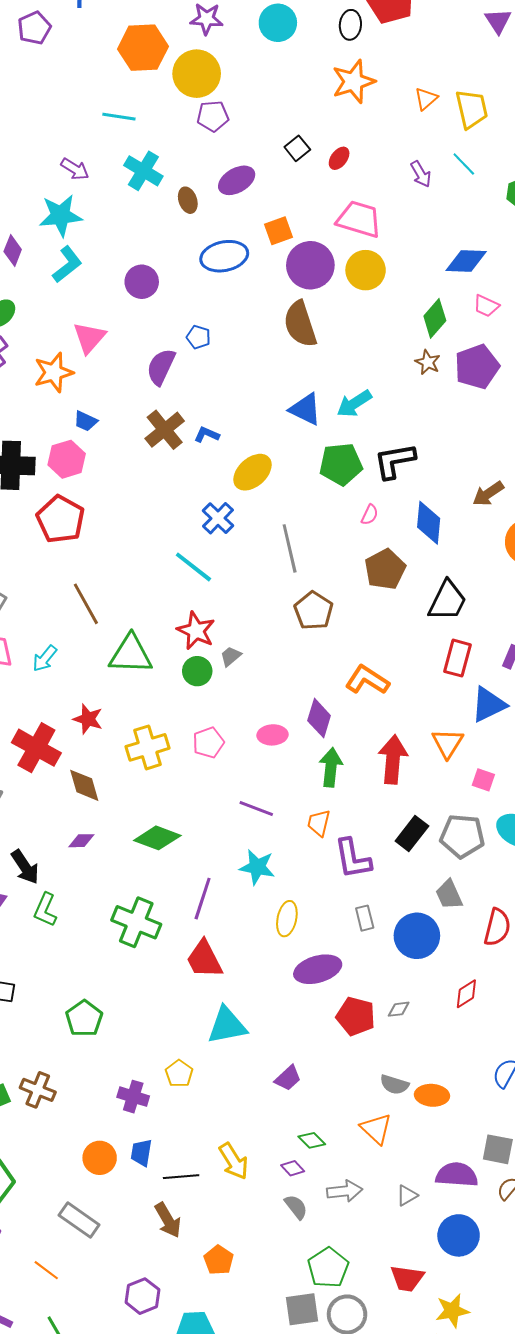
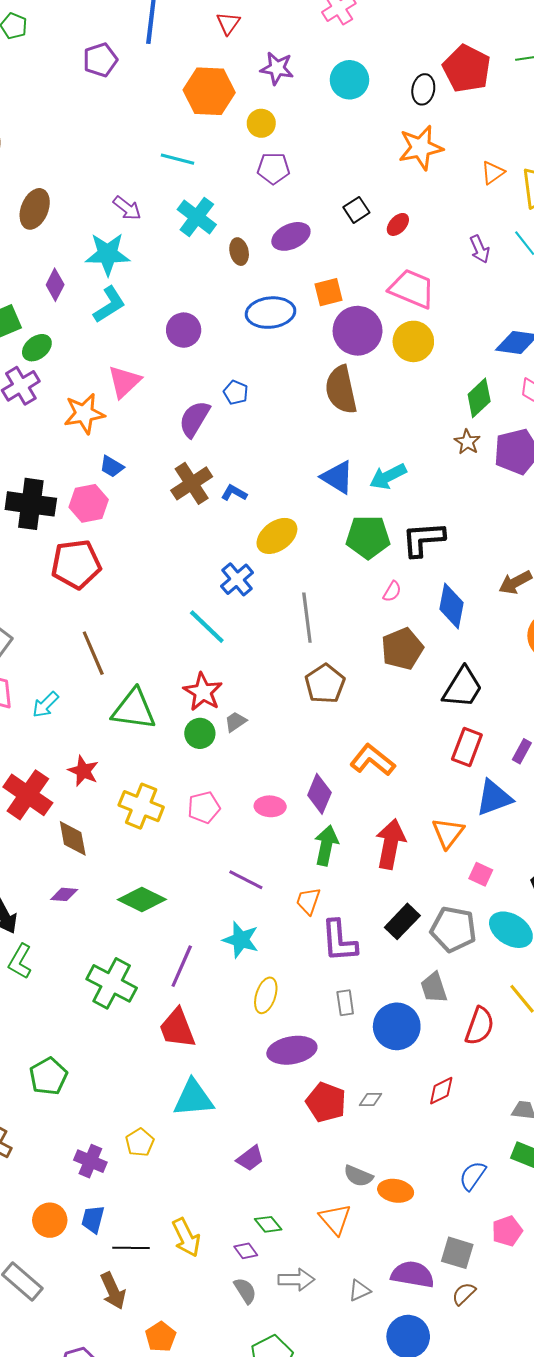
yellow circle: (197, 74) -> (261, 123), size x0.6
red pentagon: (60, 519) -> (76, 564), turned 30
yellow cross: (147, 747) -> (141, 806), turned 33

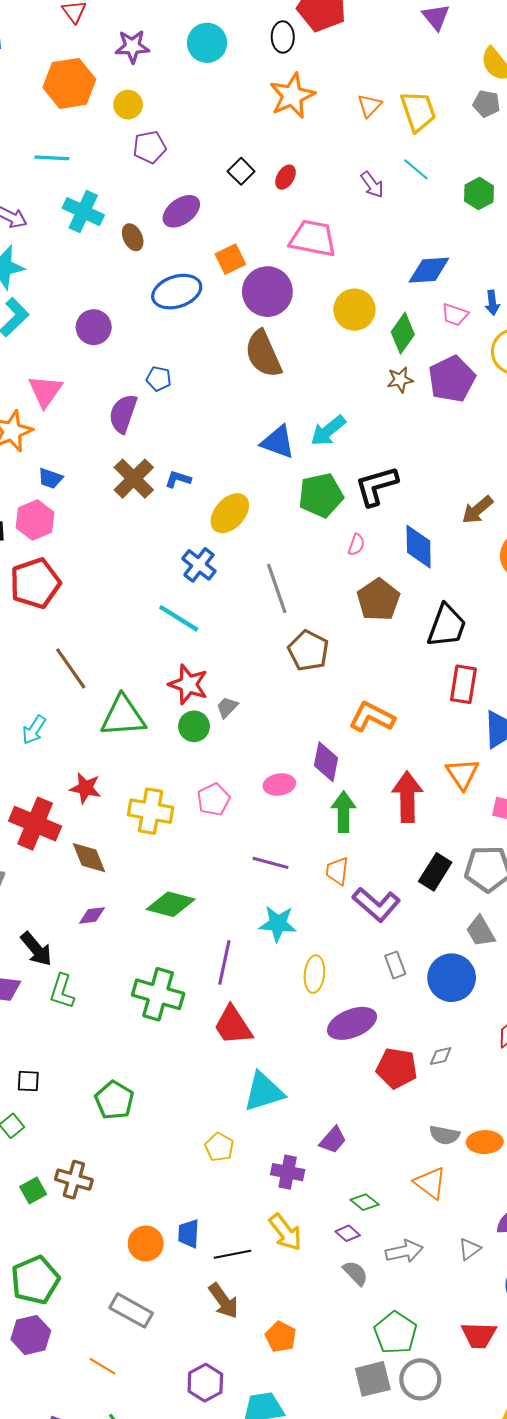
yellow circle: (413, 341) -> (354, 310), moved
brown star: (467, 442) -> (400, 380), turned -30
purple L-shape: (339, 941) -> (376, 904), turned -33
purple cross: (90, 1161) -> (288, 1172), moved

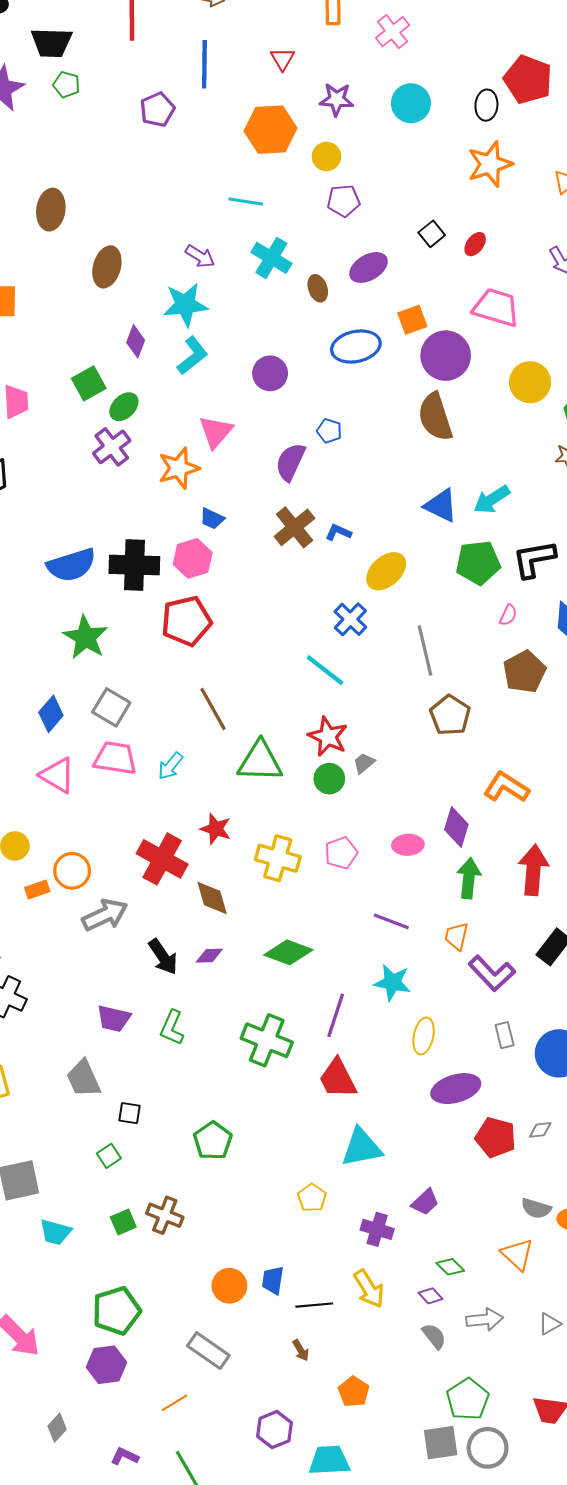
black arrow: (36, 949) -> (163, 957), moved
brown arrow: (224, 1301) -> (301, 1350), size x0.6
orange line: (103, 1366) -> (174, 1403), turned -68

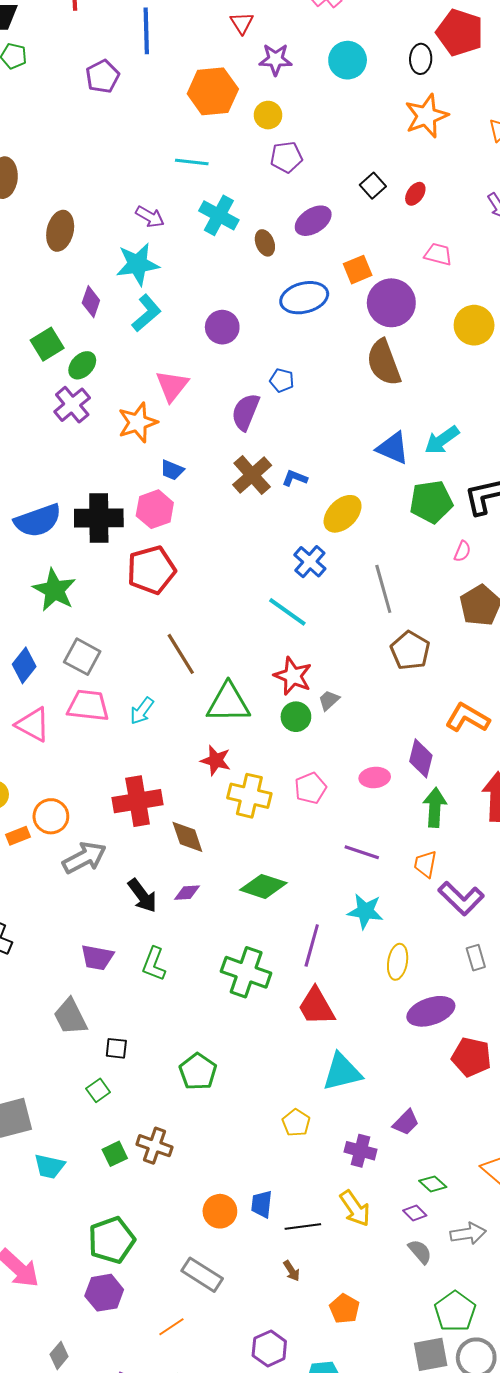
red triangle: (283, 59) -> (242, 23), moved
pink trapezoid: (496, 307) -> (438, 254), size x0.6
red star: (216, 829) -> (216, 760), moved
red cross: (162, 859) -> (138, 801), turned -36

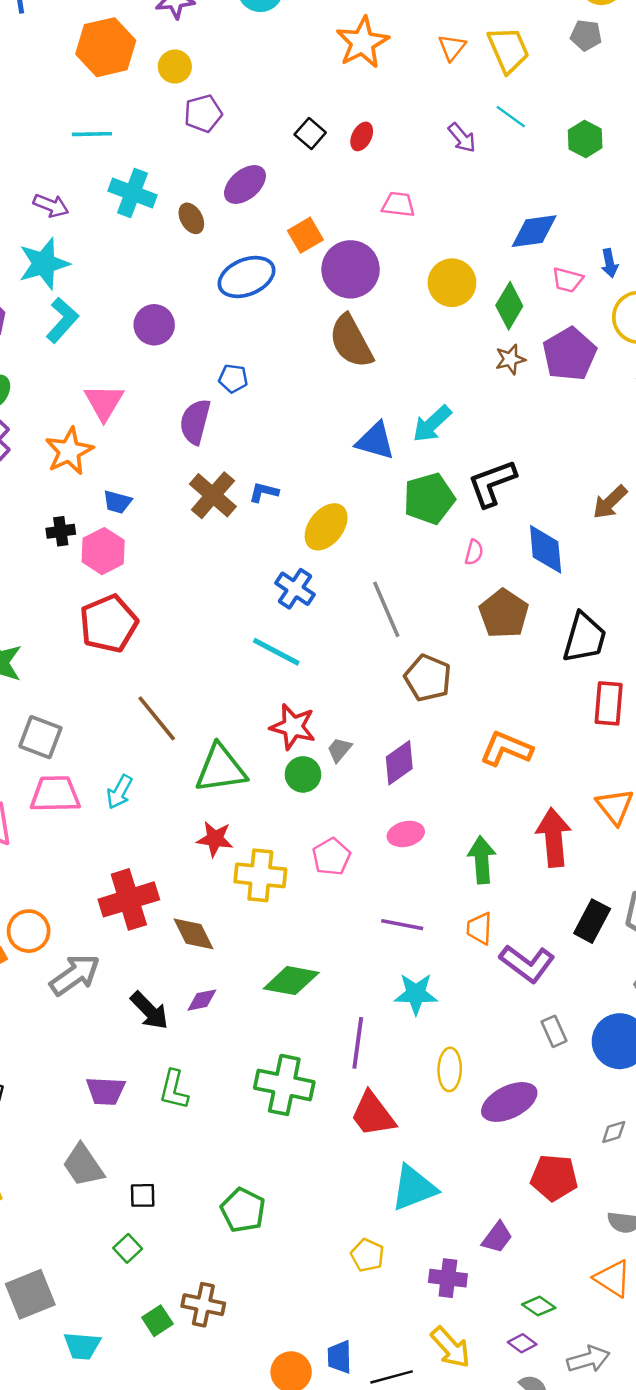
black cross: (99, 518) -> (61, 531), moved, size x0.5
purple diamond: (421, 758) -> (399, 763), moved, turned 48
yellow ellipse: (398, 962) -> (450, 1069), moved
red pentagon: (471, 1057) -> (554, 1178), moved

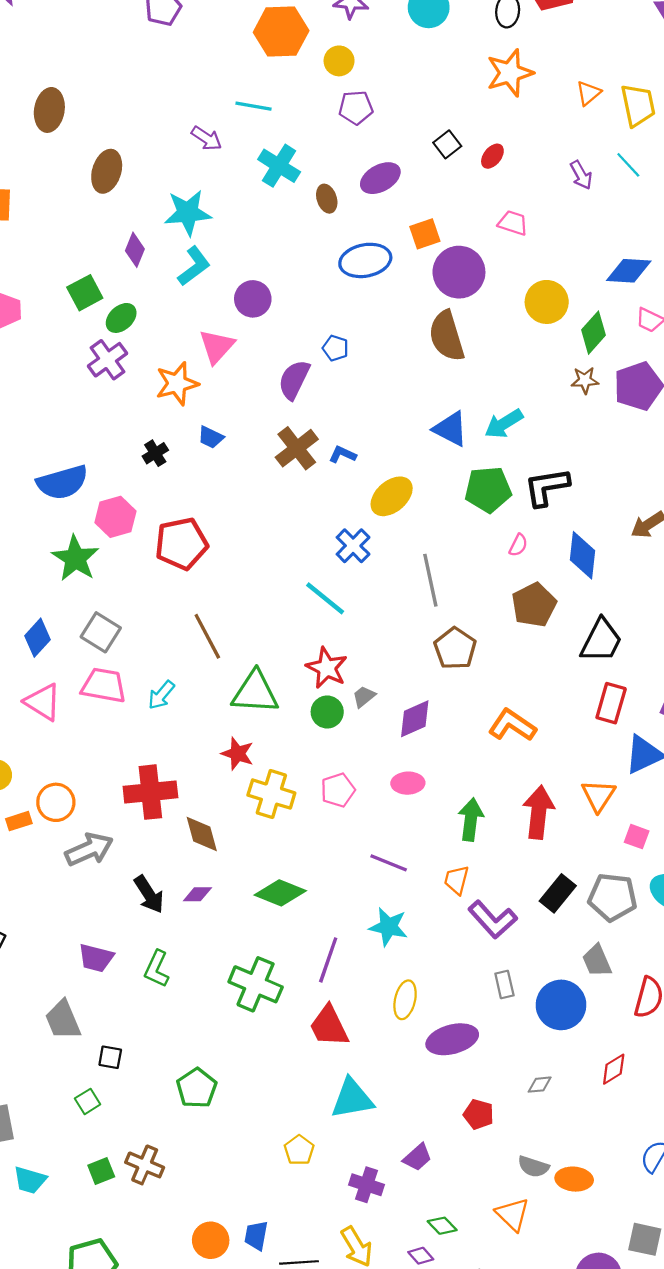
purple arrow: (51, 206) -> (207, 138), moved
purple circle: (154, 325) -> (253, 299), moved
black cross: (61, 531) -> (155, 453), turned -35
pink hexagon: (103, 551) -> (115, 517), moved
red pentagon: (554, 1178) -> (479, 1114), size x0.7

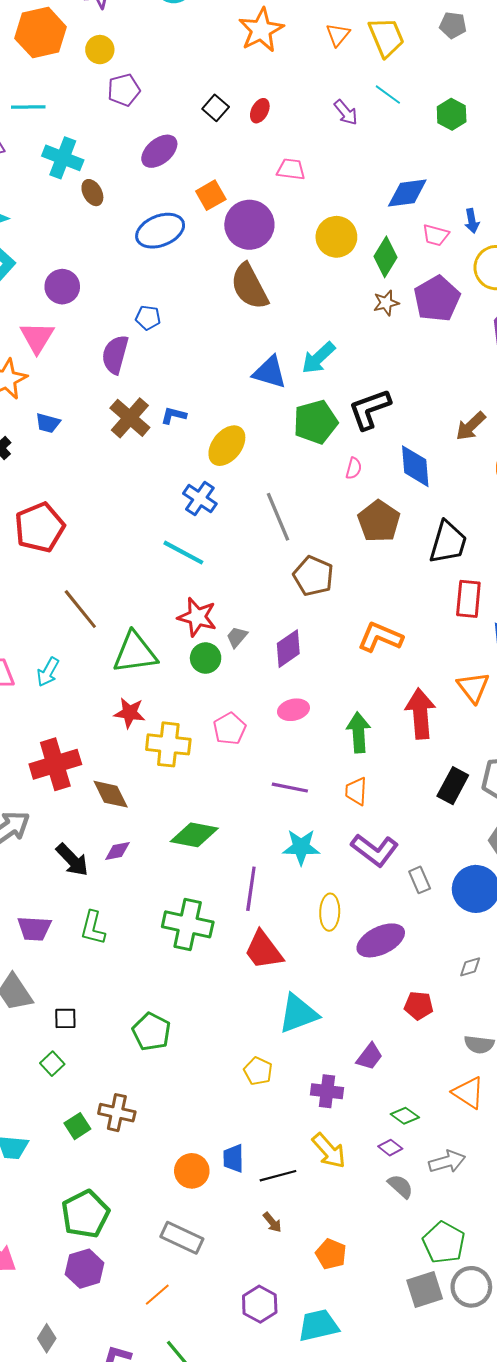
brown ellipse: (327, 199) -> (92, 193), moved
purple L-shape: (493, 920) -> (375, 850), moved

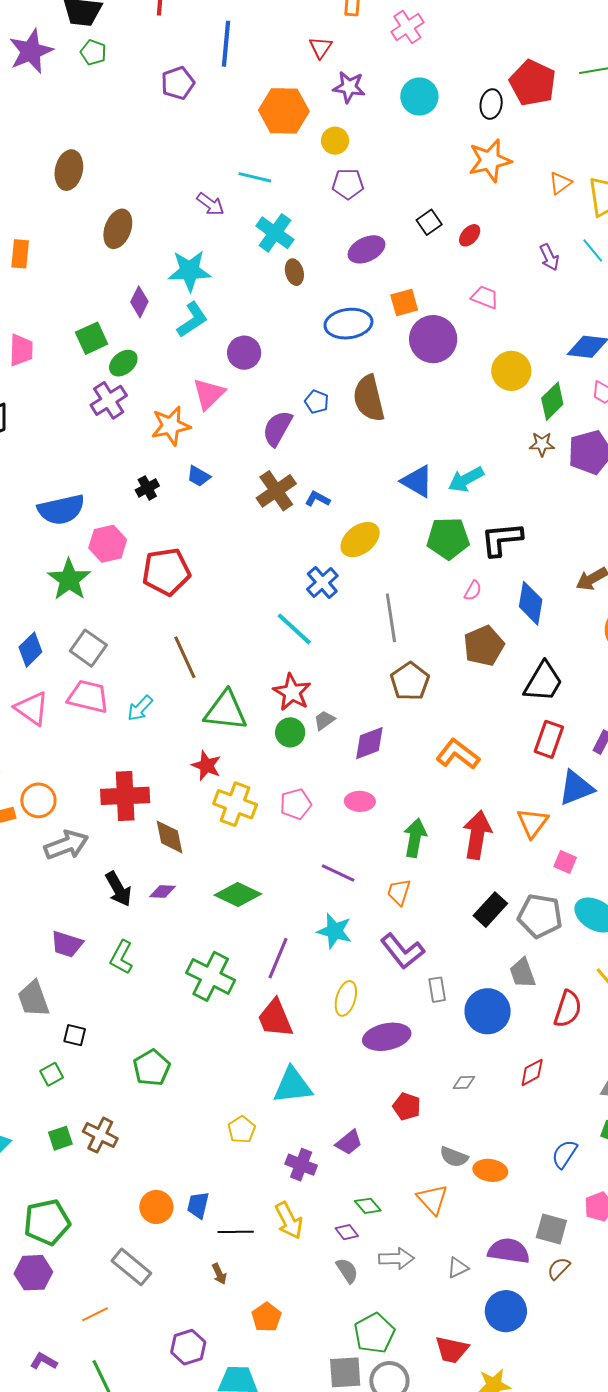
brown semicircle: (249, 286) -> (369, 398), moved

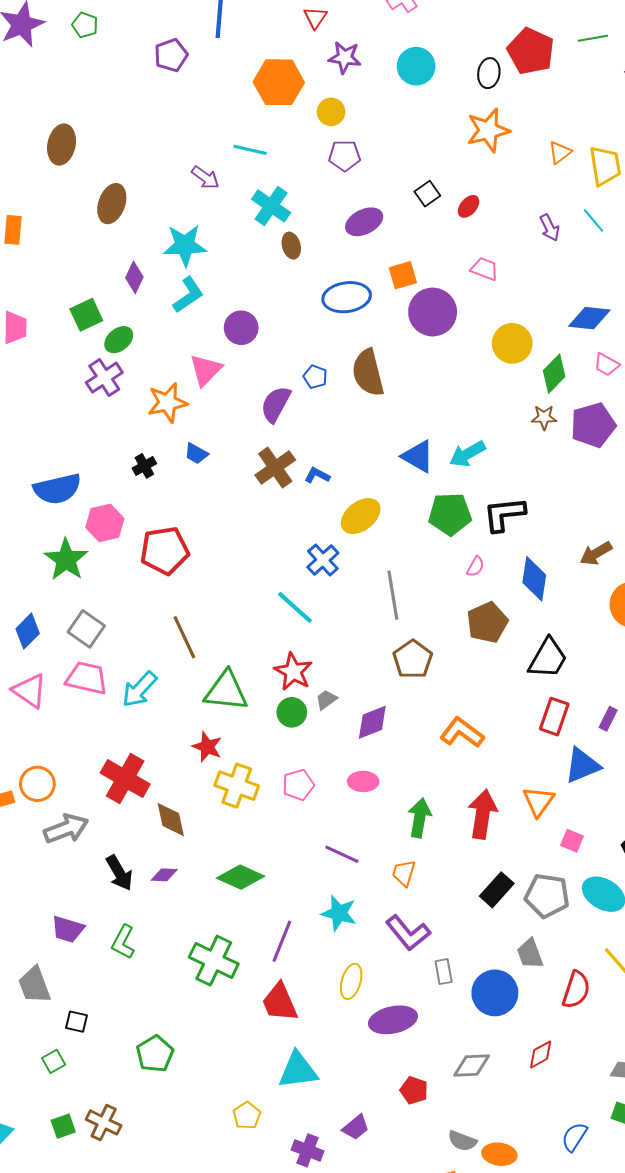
cyan arrow: (140, 708) -> (139, 689), size x1.4
red cross: (125, 796) -> (125, 779), turned 33
gray diamond: (464, 1083) -> (472, 1065), size x1.6

